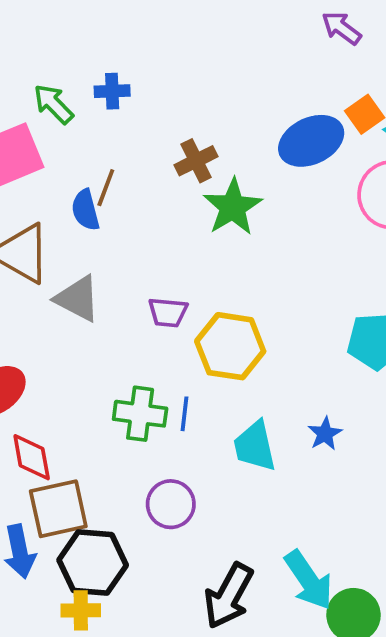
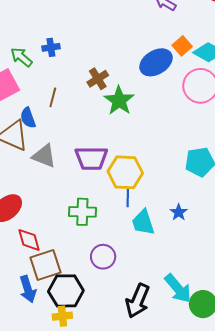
blue semicircle: (85, 210) -> (28, 118), moved
purple trapezoid: (168, 312) -> (91, 158), size x1.6
blue line: (185, 414) -> (128, 198), moved

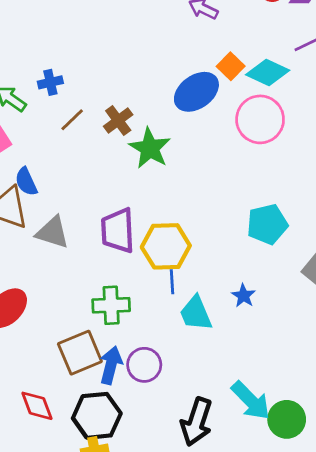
brown line: (53, 97) -> (72, 120), moved, turned 36
purple trapezoid: (91, 158) -> (118, 231), turned 92
red diamond: (29, 240) -> (37, 406), moved
brown square: (45, 265) -> (80, 353), moved
blue arrow: (28, 289) -> (111, 365), moved, turned -144

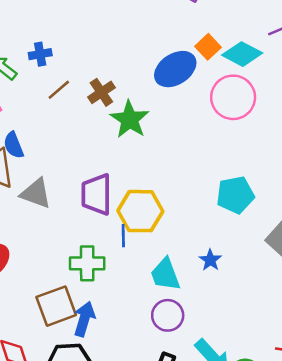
blue line: (172, 282) -> (123, 236), moved
purple circle: (144, 365) -> (168, 315), moved

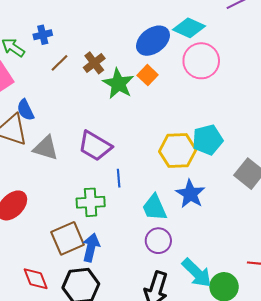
orange square: (208, 47) -> (148, 75), moved
cyan diamond: (242, 54) -> (189, 28), moved
purple trapezoid: (96, 194) -> (95, 146), turned -56
yellow hexagon: (140, 211) -> (178, 151), moved
blue star: (210, 260) -> (190, 194), size x1.6

